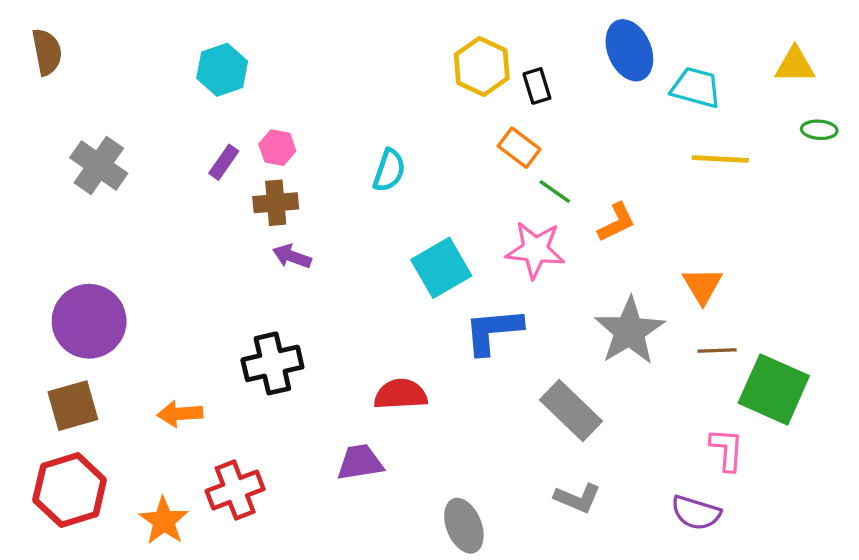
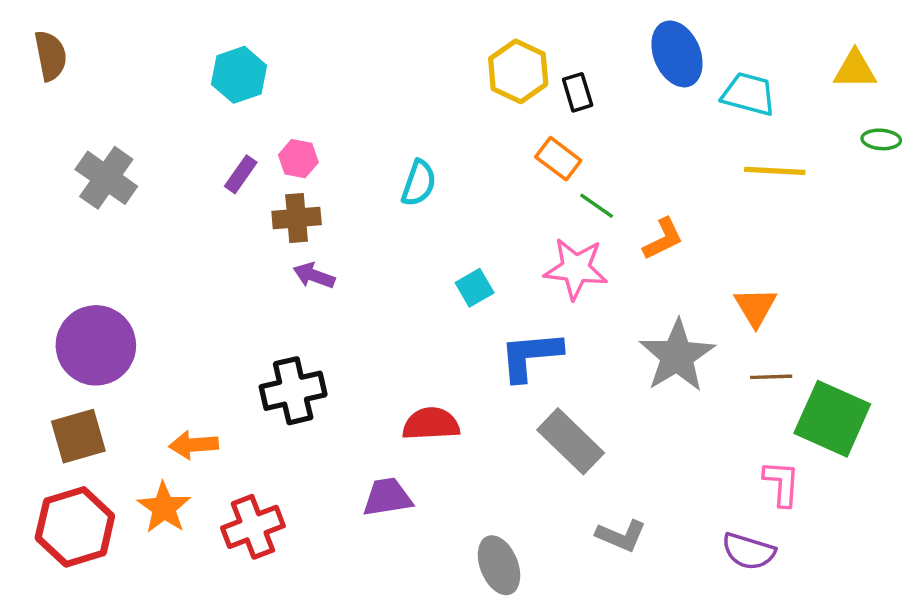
cyan square: (441, 268) -> (475, 288), size x0.6
gray rectangle: (571, 410) -> (571, 441), moved
orange star: (164, 521) -> (164, 508), moved

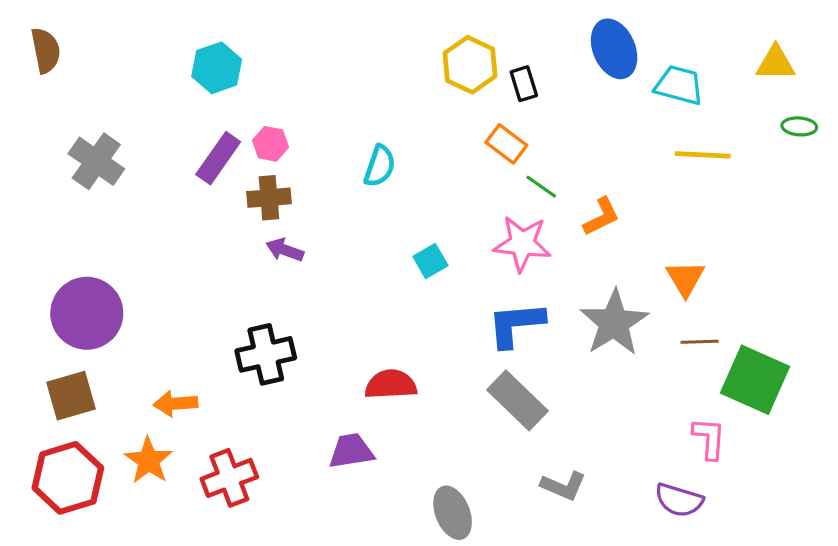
purple rectangle: (241, 174) -> (218, 158), size x1.5
blue L-shape: (530, 356) -> (516, 324), moved

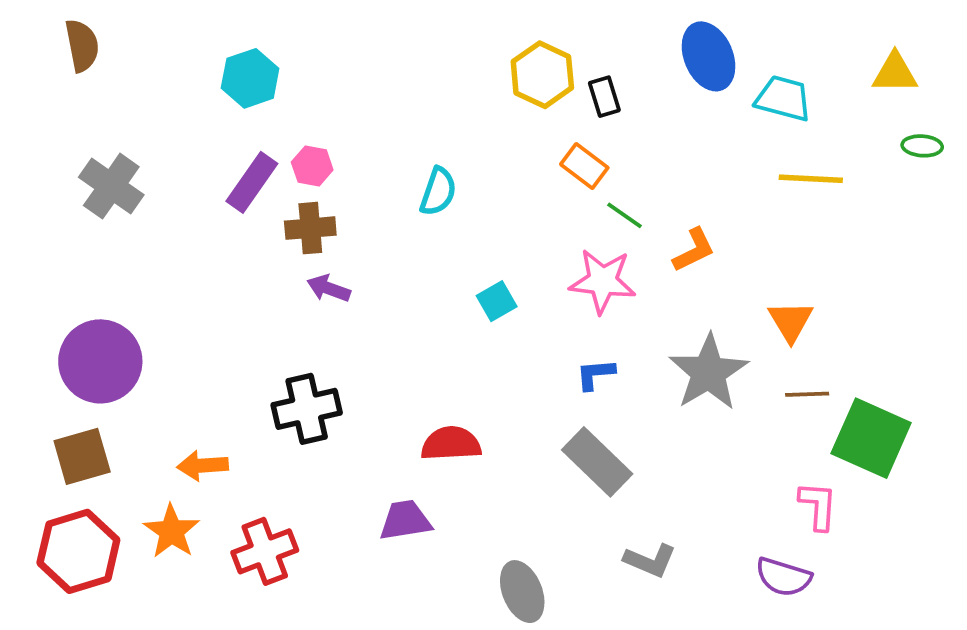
brown semicircle: (46, 50) -> (82, 45), moved
blue L-shape: (516, 324) -> (595, 374), size x0.6

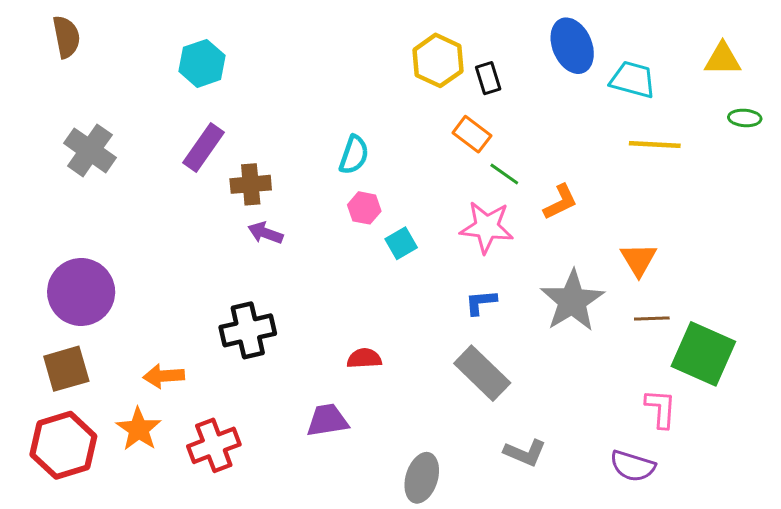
pink hexagon: (312, 166) -> (364, 208), moved
red semicircle: (451, 444) -> (364, 358), size x0.7
gray ellipse: (522, 592) -> (422, 478), turned 39

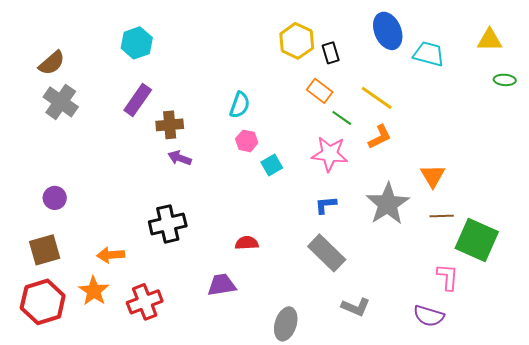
brown semicircle: (66, 37) -> (52, 63), moved, turned 60
yellow line: (655, 145) -> (377, 98), moved, turned 32
purple circle: (81, 292) -> (55, 198), size x0.5

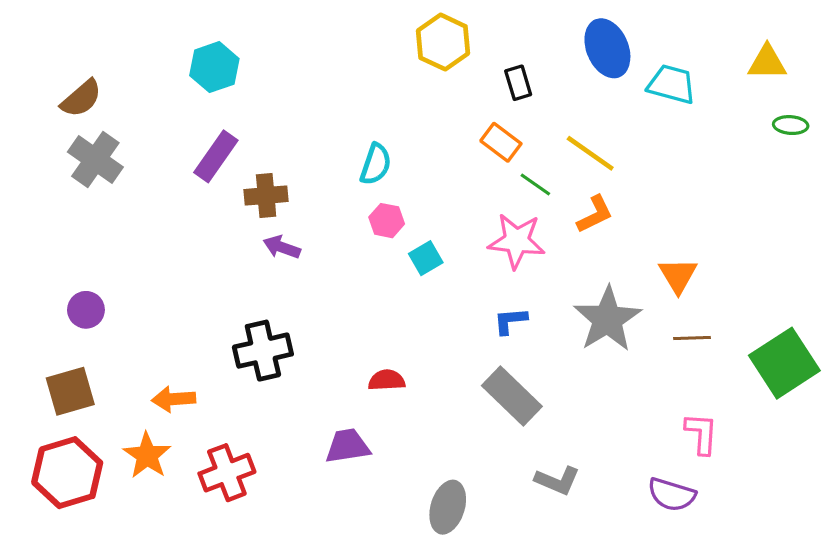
yellow hexagon: (297, 41) -> (443, 42), moved
green square: (477, 240) -> (784, 363), moved, turned 33

